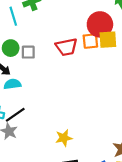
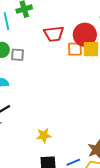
red trapezoid: (66, 47) -> (54, 34), moved

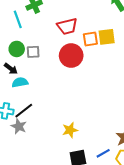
red circle: (85, 35) -> (71, 56), moved

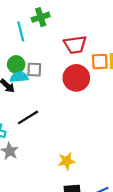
cyan semicircle: (20, 82) -> (19, 77), moved
black line: (24, 111) -> (28, 117), moved

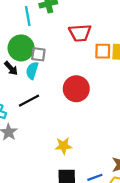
green circle: (16, 64) -> (21, 48), size x1.5
cyan semicircle: (19, 77) -> (32, 71), moved, turned -72
red circle: (76, 78) -> (76, 89), moved

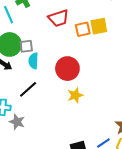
cyan semicircle: (32, 71) -> (33, 61), moved
yellow star: (63, 146) -> (75, 95), moved

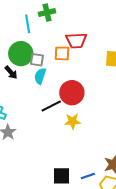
orange square: (83, 29) -> (62, 53), moved
black line: (28, 89) -> (51, 106), moved

